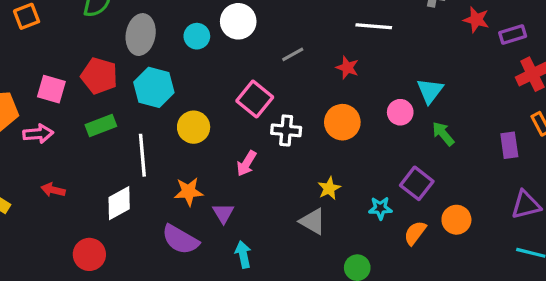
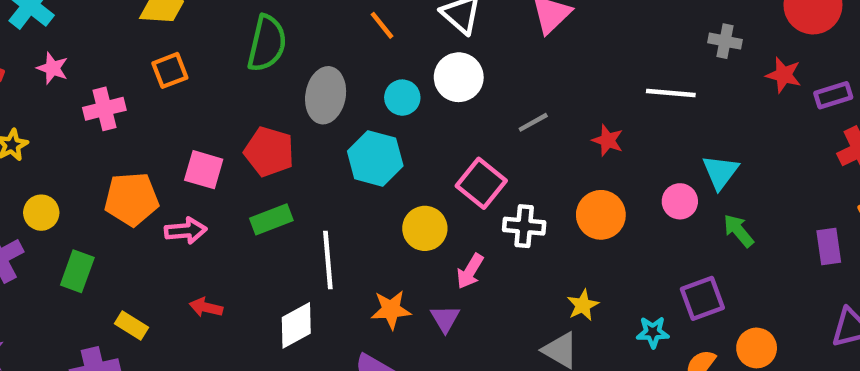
white line: (374, 26) -> (671, 93), moved
cyan hexagon: (154, 87) -> (375, 158), moved
yellow circle: (194, 127) -> (425, 228), moved
purple square: (417, 183) -> (702, 298), turned 32
purple triangle: (223, 213) -> (445, 319), moved

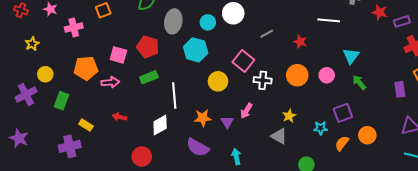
pink circle: (680, 201) -> (327, 75), moved
pink arrow: (470, 271) -> (246, 111), moved

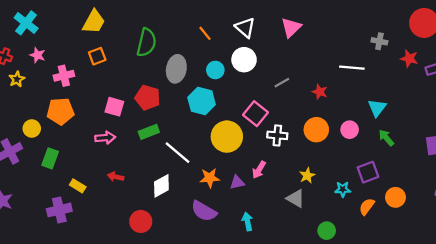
yellow star: (32, 44) -> (17, 79), moved
orange pentagon: (86, 68) -> (60, 111), moved
yellow circle: (218, 81) -> (227, 137), size x1.4
white line: (174, 96) -> (177, 153), turned -45
purple triangle: (227, 122) -> (237, 182), turned 48

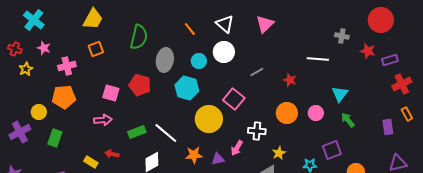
green rectangle: (149, 132) -> (137, 132), moved
white cross: (277, 135) -> (257, 131), moved
yellow rectangle: (78, 186) -> (91, 162), moved

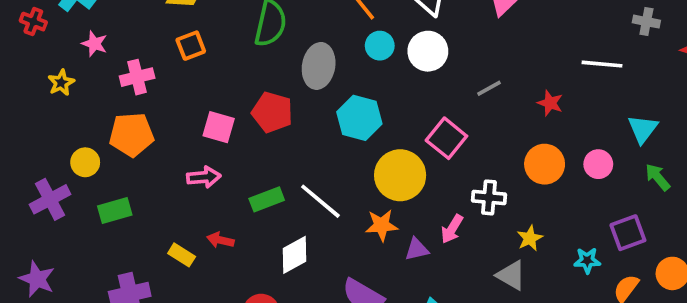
red cross: (15, 49) -> (33, 22), moved
cyan circle: (199, 61) -> (380, 46), moved
green rectangle: (55, 138) -> (115, 210), turned 54
orange star: (194, 155) -> (382, 225), moved

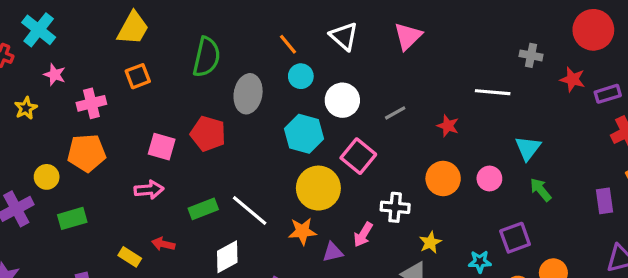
white circle: (428, 51) -> (342, 100), moved
cyan hexagon: (359, 118) -> (304, 134), moved

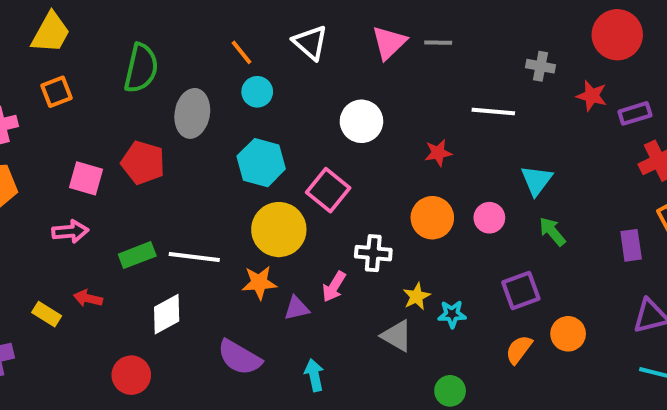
white circle: (342, 100) -> (361, 121), moved
gray line: (395, 113) -> (438, 43), moved, turned 30
red star: (448, 126) -> (438, 153), turned -30
white line: (250, 210) -> (194, 257), turned -33
cyan star: (480, 262) -> (452, 314), moved

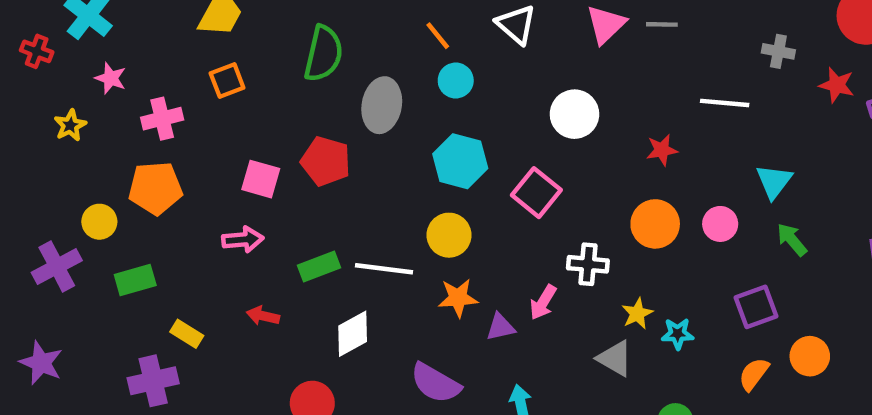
yellow circle: (279, 230) -> (449, 235), moved, size x0.7
yellow rectangle: (47, 314) -> (187, 334), moved

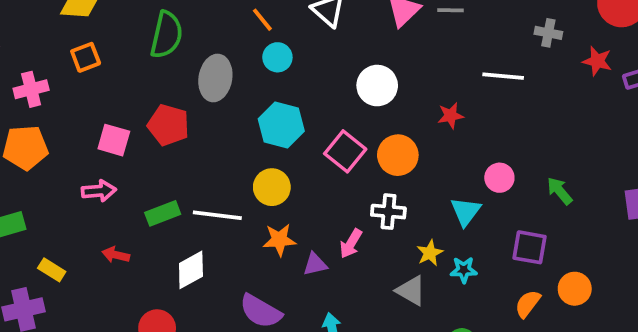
cyan triangle: (774, 181) -> (466, 212), moved
orange circle: (655, 224) -> (398, 155), moved
purple square: (756, 307) -> (530, 247), turned 30

